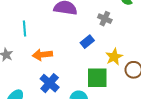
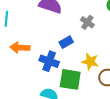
yellow star: (114, 57) -> (90, 62), turned 30
blue cross: (50, 83) -> (49, 61), moved, turned -30

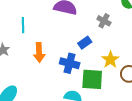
orange arrow: (20, 48) -> (39, 52), turned -90
yellow star: (90, 62) -> (110, 60), turned 30

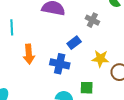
yellow star: (110, 60) -> (100, 59), turned -30
green square: (92, 79) -> (87, 88), moved, size x0.6

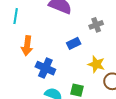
gray cross: (92, 20) -> (96, 25), turned 32
blue cross: (60, 64) -> (45, 68), moved

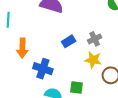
gray cross: (96, 25) -> (95, 39), moved

